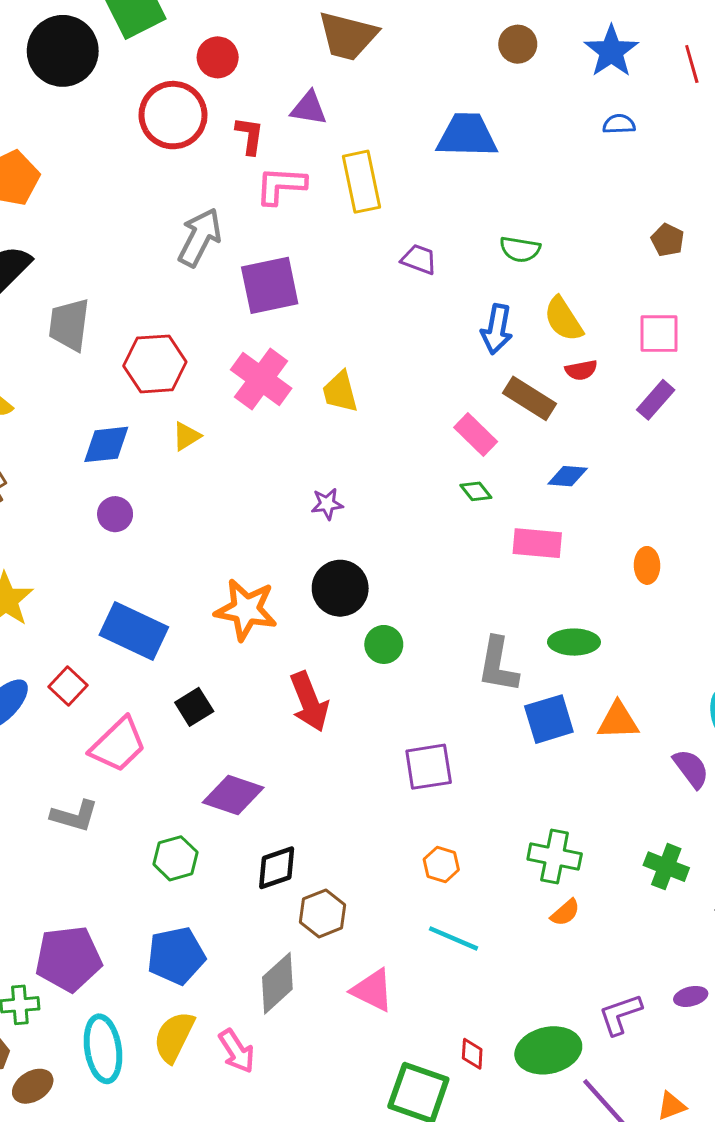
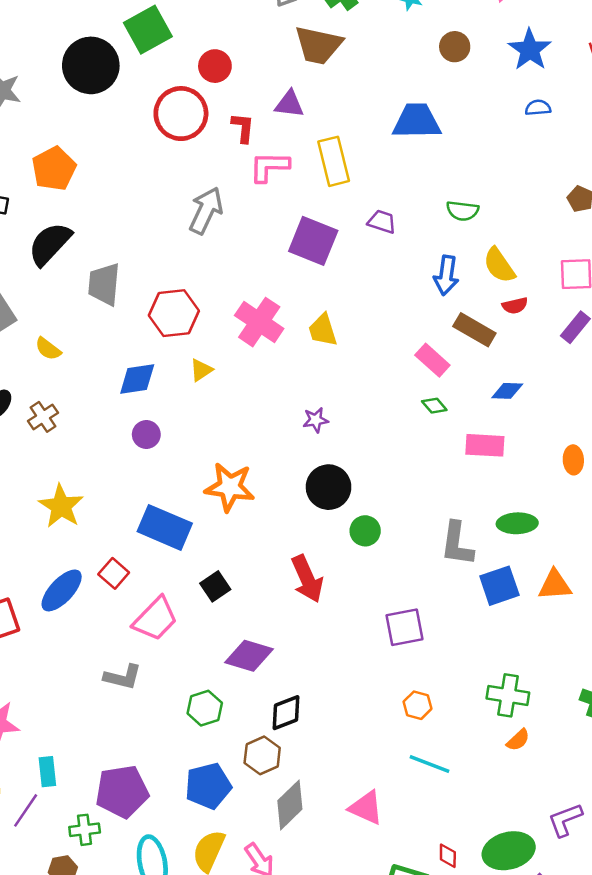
purple square: (270, 285) -> (313, 241), moved, turned 36
orange star: (246, 610) -> (230, 487), moved
brown hexagon: (322, 913) -> (262, 755), moved

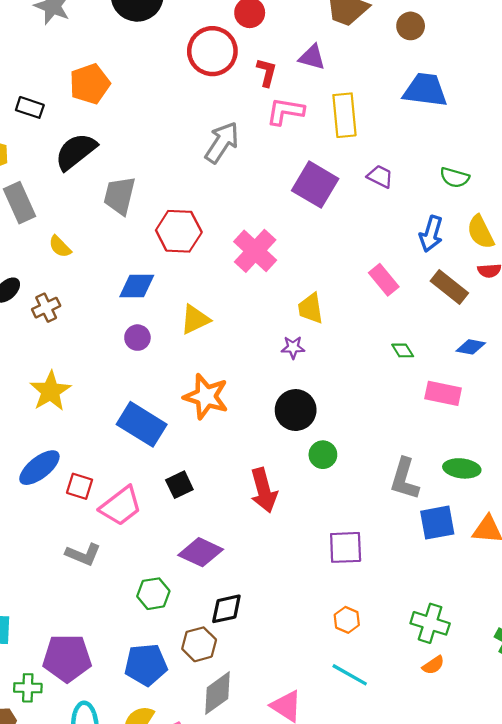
brown circle: (455, 47) -> (411, 26), moved
yellow trapezoid: (323, 330) -> (311, 308), moved
pink rectangle: (432, 360) -> (384, 280), moved
yellow triangle: (201, 370) -> (195, 319), moved, size x1.4
red square: (114, 573) -> (80, 486), moved, turned -32

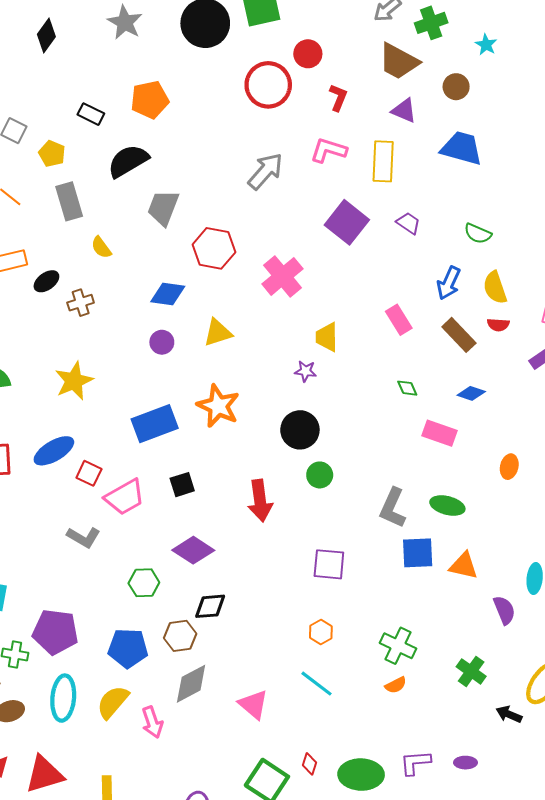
purple triangle: (312, 57) -> (404, 110), moved
red L-shape: (267, 72) -> (338, 97), moved
blue rectangle: (142, 424) -> (155, 424), turned -60

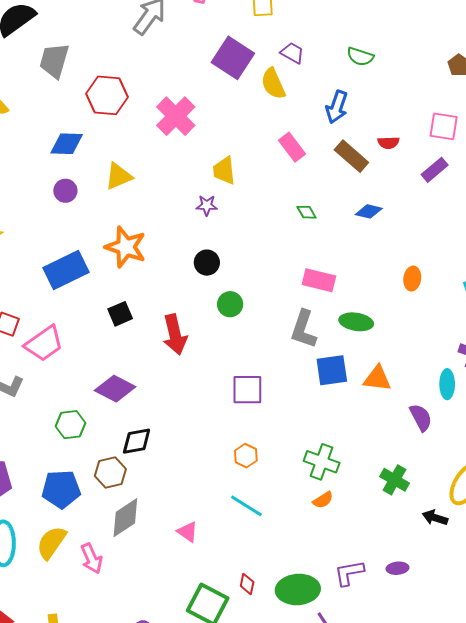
yellow semicircle: (495, 288) -> (273, 84), moved
black circle: (300, 430) -> (207, 263), size x0.7
pink rectangle: (440, 433) -> (319, 280), moved
black square: (182, 485) -> (120, 314), moved
pink triangle: (253, 704) -> (187, 532), size x0.7

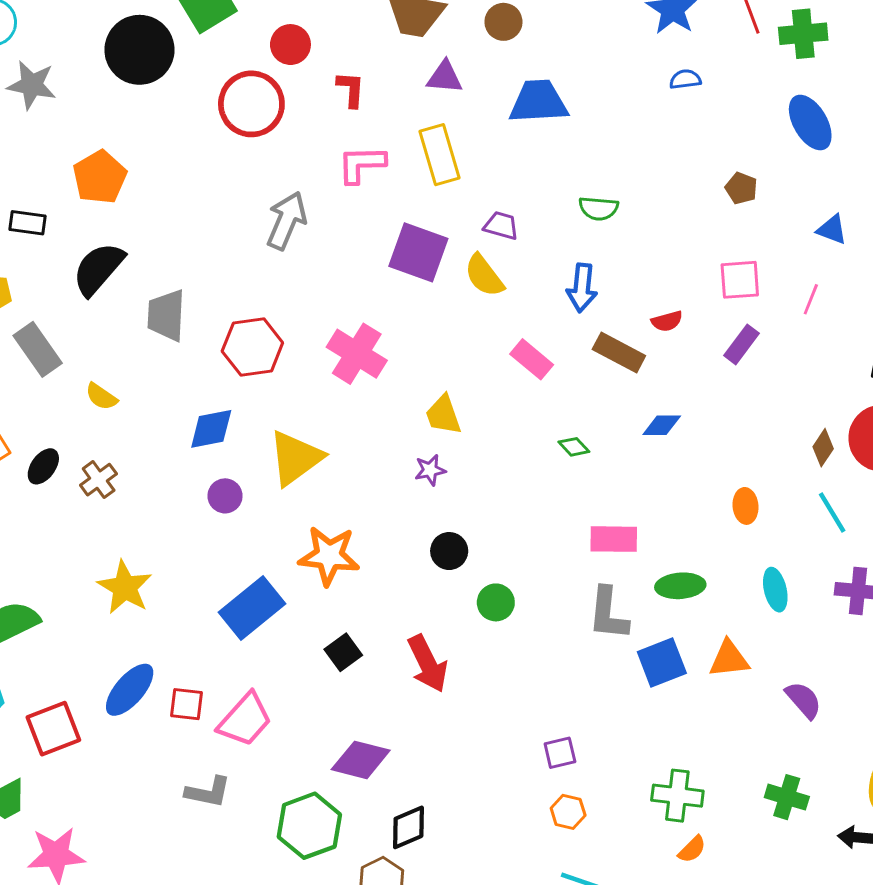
yellow triangle: (119, 176) -> (296, 458), size x1.4
cyan ellipse: (447, 384) -> (775, 590), moved
purple square: (247, 390) -> (560, 753), moved, size x0.7
green hexagon: (71, 425) -> (309, 826), size x1.5

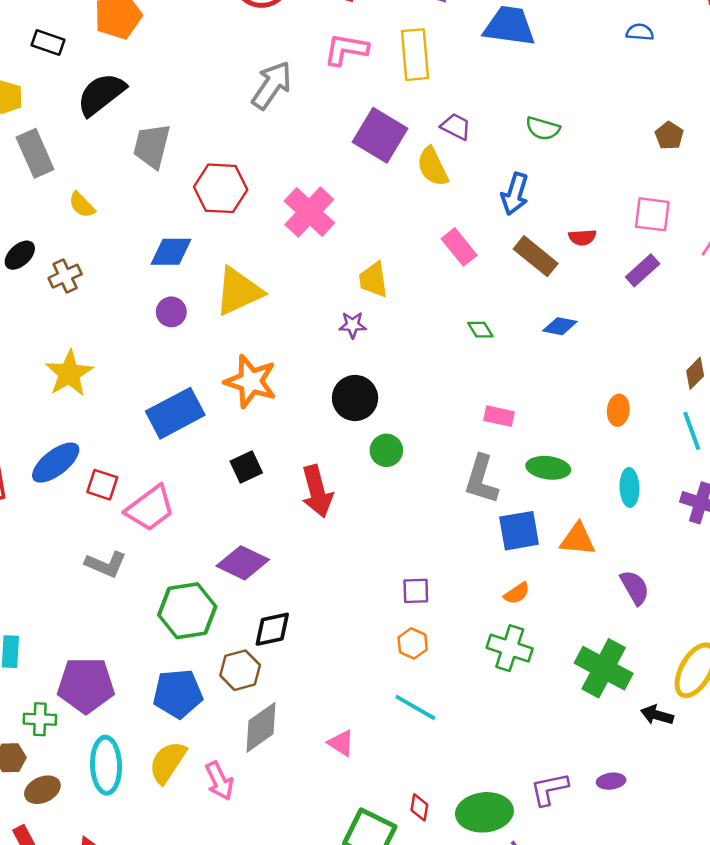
pink rectangle: (614, 539) -> (499, 416), size x0.7
black circle: (449, 551) -> (355, 398), size x1.4
green cross: (787, 797) -> (604, 668), size x1.5
orange semicircle: (692, 849) -> (517, 593), moved

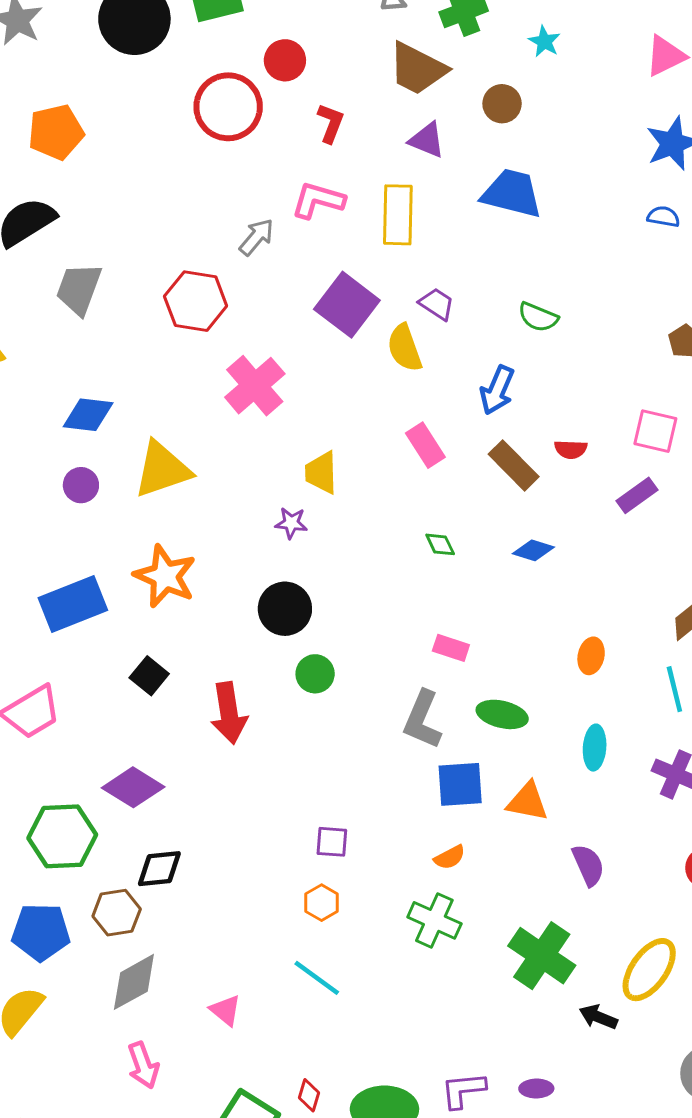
gray arrow: (272, 85) -> (256, 237), moved, size x0.7
red hexagon: (221, 188) -> (196, 301), moved
black square: (246, 467) -> (149, 676), turned -32
pink arrow: (219, 781) -> (143, 1065), moved

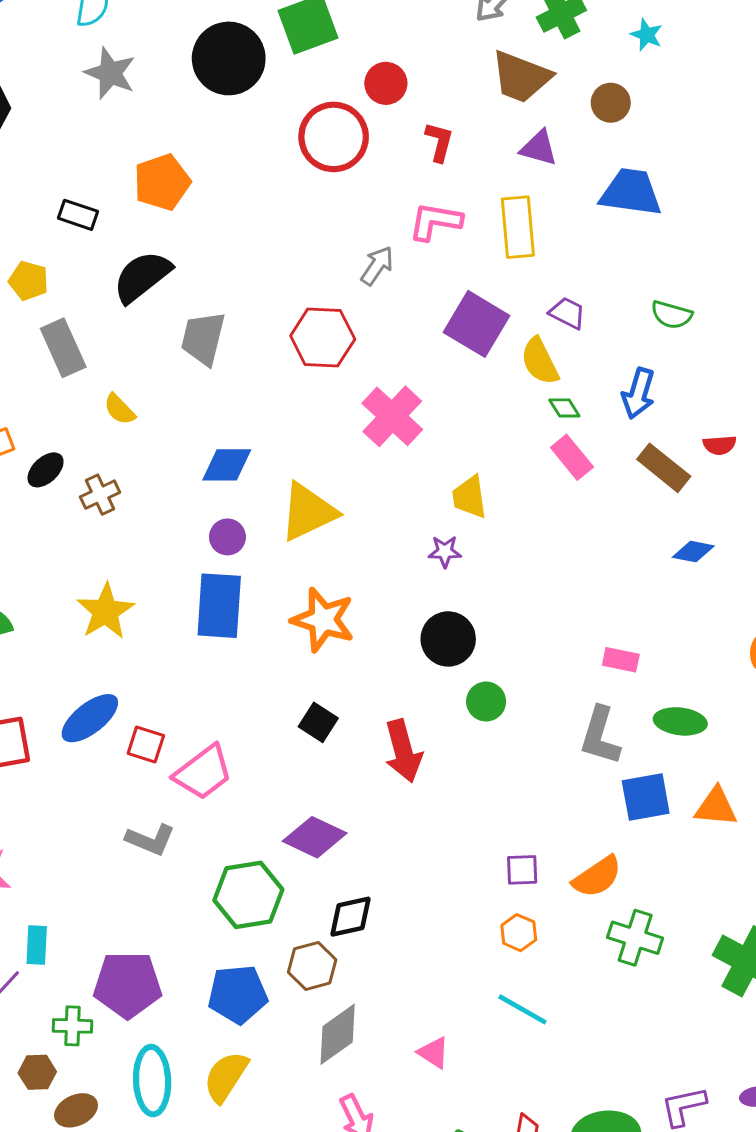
green diamond: (440, 544) -> (564, 408), moved
blue rectangle: (73, 604) -> (219, 606), moved, turned -58
orange semicircle: (450, 857) -> (597, 877), moved, size x1.6

